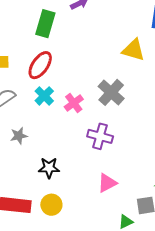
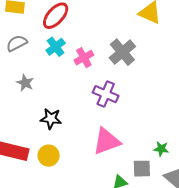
gray star: (19, 136) -> (25, 83), turned 30
pink triangle: (107, 183) -> (107, 141), size x1.4

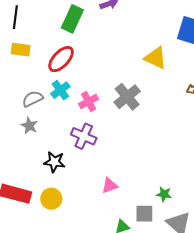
gray semicircle: (17, 43) -> (33, 99), moved
purple cross: (106, 94) -> (84, 136), moved
pink triangle: (107, 141) -> (110, 186), size x0.6

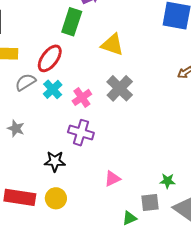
green rectangle: (72, 19) -> (72, 22), moved
yellow triangle: (155, 58) -> (112, 45), moved
gray semicircle: (33, 99) -> (25, 82), moved
gray star: (29, 126) -> (16, 128), moved

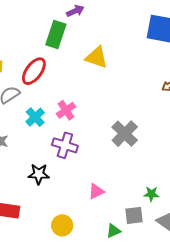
gray cross: (120, 88) -> (125, 134), moved
cyan cross: (53, 89) -> (35, 117), moved
yellow circle: (56, 198) -> (62, 225), moved

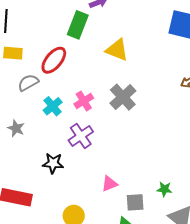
gray cross: (125, 134) -> (123, 97), moved
purple cross: (65, 145) -> (81, 136), turned 35
gray square: (134, 215) -> (135, 202), moved

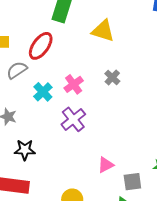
gray cross: (123, 97) -> (112, 77), size x0.6
black star: (53, 163) -> (25, 150), moved

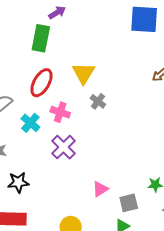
yellow triangle: (103, 31) -> (84, 73), moved, turned 50
red ellipse: (41, 46) -> (41, 83), moved
pink cross: (74, 84) -> (60, 112), turned -30

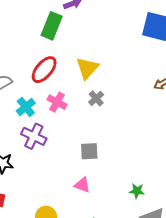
purple cross: (63, 147) -> (34, 136), moved, turned -30
pink triangle: (100, 189) -> (82, 185), turned 42
gray square: (129, 203) -> (89, 151), moved

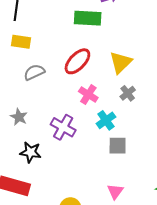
green rectangle: (52, 26) -> (88, 18), turned 68
cyan cross: (26, 107) -> (106, 120), moved
pink triangle: (82, 185) -> (115, 192), moved, turned 42

